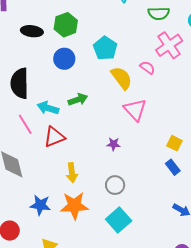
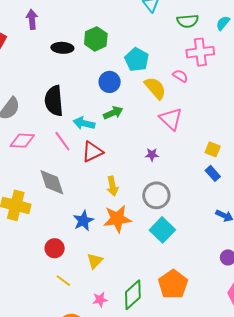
pink cross: (169, 45) -> (200, 52), turned 32
blue circle: (64, 59) -> (110, 82), moved
gray circle: (115, 185) -> (156, 195), size x1.4
blue star: (40, 205) -> (83, 221), turned -30

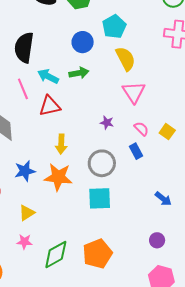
pink semicircle: (180, 76) -> (141, 129), moved
blue rectangle: (213, 173) -> (136, 151), moved
cyan square: (162, 230) -> (100, 198), turned 30
pink star: (100, 300) -> (24, 242), moved

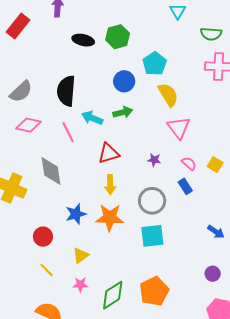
red triangle: (50, 106) -> (109, 153), moved

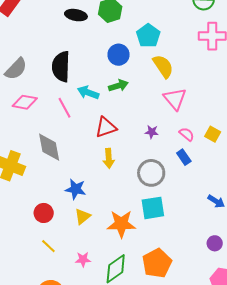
blue star: (76, 214) -> (76, 189), turned 30
orange star: (110, 218) -> (121, 224), moved
yellow triangle: (81, 255) -> (83, 216), moved

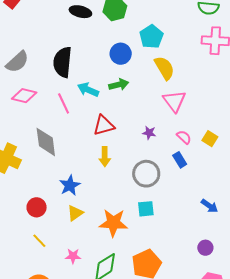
blue star: (76, 189) -> (70, 185), turned 30
cyan square: (153, 208) -> (146, 209), size x0.7

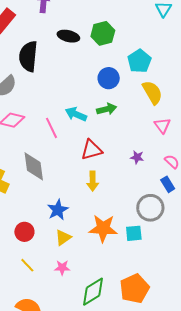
black semicircle: (63, 62) -> (28, 56), moved
pink triangle: (174, 101) -> (162, 126), size x0.7
gray circle: (146, 174) -> (150, 208), moved
orange star: (113, 223) -> (103, 228), moved
pink star: (73, 256) -> (62, 268), moved

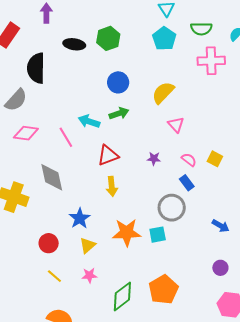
cyan pentagon: (139, 61) -> (164, 39), moved
yellow semicircle: (152, 92) -> (163, 93), turned -100

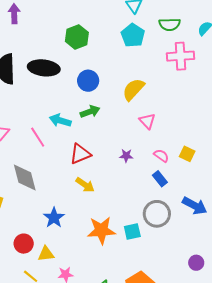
black ellipse: (74, 44) -> (44, 68), moved, size x1.4
yellow arrow: (112, 186) -> (85, 185), turned -48
gray circle: (172, 208) -> (157, 214), moved
blue arrow: (221, 226) -> (195, 206), moved, size x1.4
yellow triangle: (88, 245) -> (46, 254), moved, turned 36

